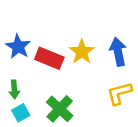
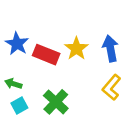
green arrow: (14, 89) -> (13, 84), turned 112
yellow L-shape: (119, 93) -> (112, 87), turned -35

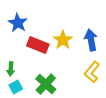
blue star: (17, 44) -> (18, 23), moved
green arrow: (13, 84) -> (11, 69), turned -104

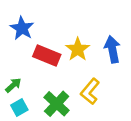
green arrow: (11, 69) -> (13, 85), turned -136
yellow L-shape: (92, 72) -> (90, 91), moved

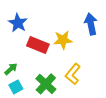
yellow star: (78, 49) -> (63, 40), turned 30
blue arrow: (112, 49) -> (91, 24), moved

